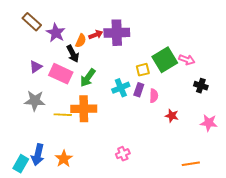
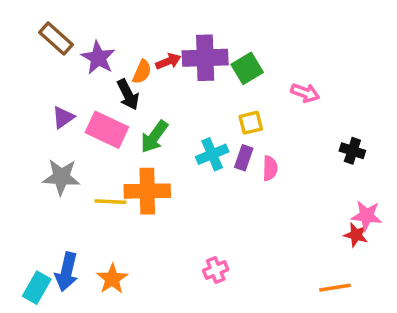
green square: (165, 60) -> (247, 68), moved, size x0.7
pink arrow: (187, 60) -> (305, 93), moved
red star: (172, 116) -> (356, 235), moved

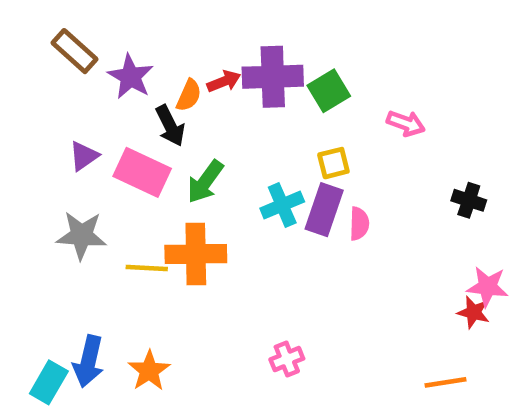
purple rectangle: (244, 158) -> (324, 210), size x1.5

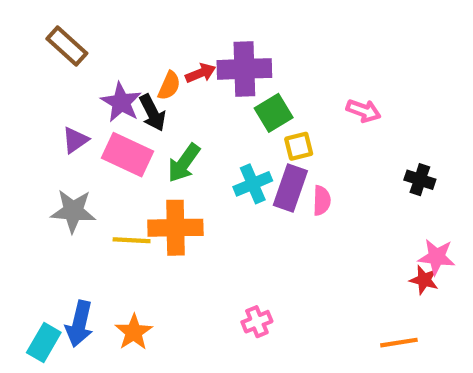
purple star: (130, 77) -> (121, 102), moved
green square: (329, 91) -> (274, 113), moved

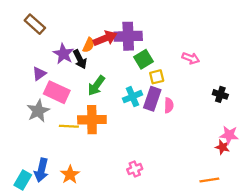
red arrow: (201, 73) -> (105, 38), size x1.5
pink rectangle: (127, 155) -> (57, 92), moved
gray star: (73, 211) -> (38, 111), turned -30

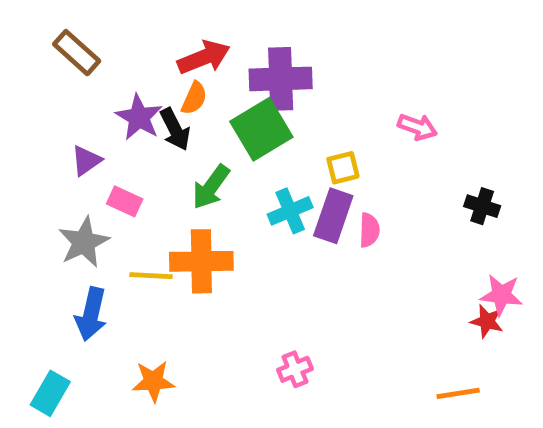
red arrow: (105, 38) -> (204, 57), moved
green square: (144, 59) -> (261, 129), moved, size x1.4
pink rectangle: (57, 92) -> (125, 201), size x0.6
blue arrow: (41, 170) -> (91, 314), moved
orange star: (70, 175) -> (153, 381), turned 30

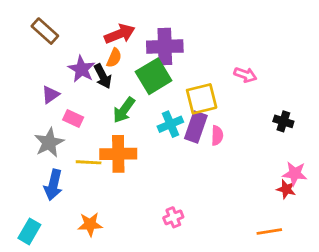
yellow square: (343, 168) -> (202, 99), size x1.6

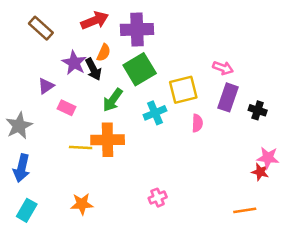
red arrow: (120, 34) -> (95, 20), moved
purple cross: (165, 47) -> (137, 29), moved
purple rectangle: (196, 127) -> (228, 97), moved
gray star: (49, 143) -> (19, 126), moved
blue arrow: (53, 185) -> (22, 168), moved

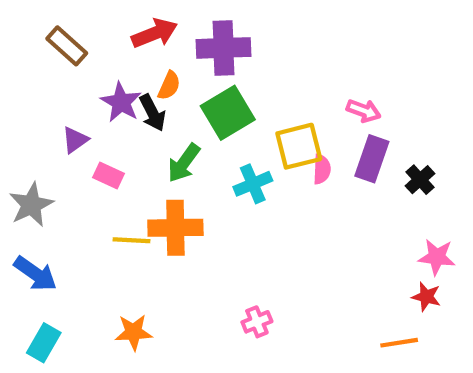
black cross: (258, 110) -> (420, 180), turned 30
pink semicircle: (197, 123) -> (322, 169), moved
blue arrow: (22, 168) -> (35, 274), turned -68
red star: (260, 172) -> (426, 297), moved

